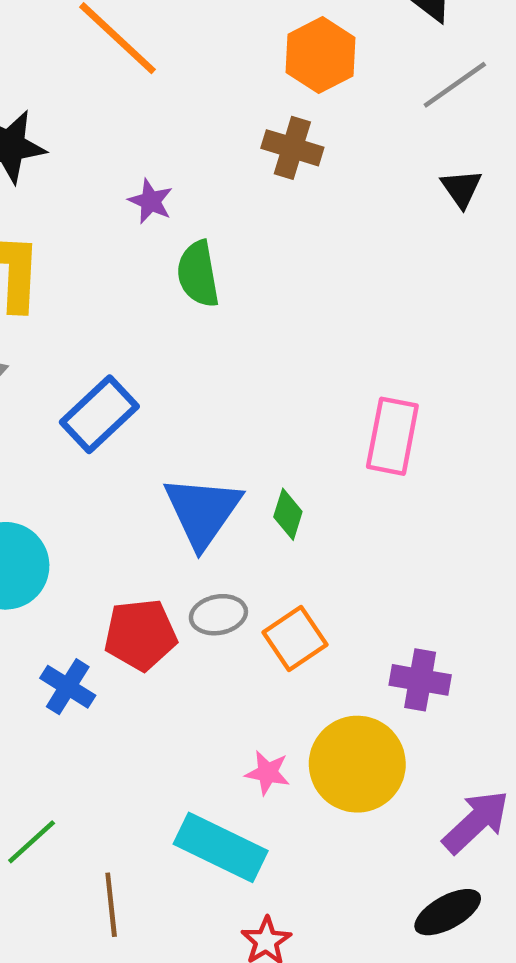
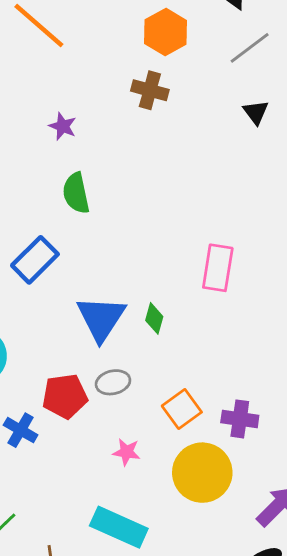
green semicircle: (198, 274) -> (76, 193), moved
orange square: (295, 639) -> (182, 409), moved
pink star: (268, 773) -> (127, 452), moved

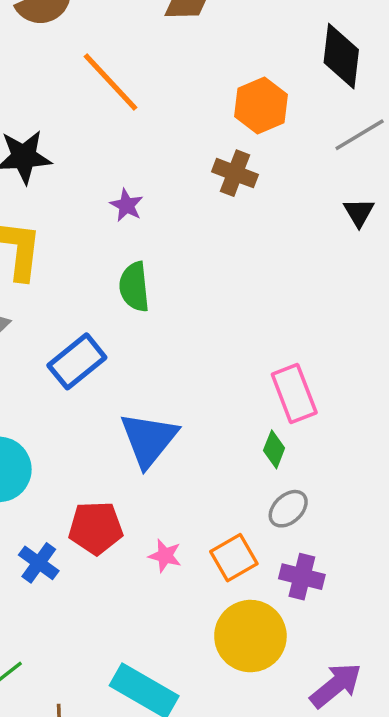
pink rectangle: (218, 268) -> (294, 393), turned -36
green diamond: (154, 318) -> (274, 449), moved
gray ellipse: (113, 382) -> (288, 509), moved, turned -36
pink star: (127, 452) -> (165, 556), moved

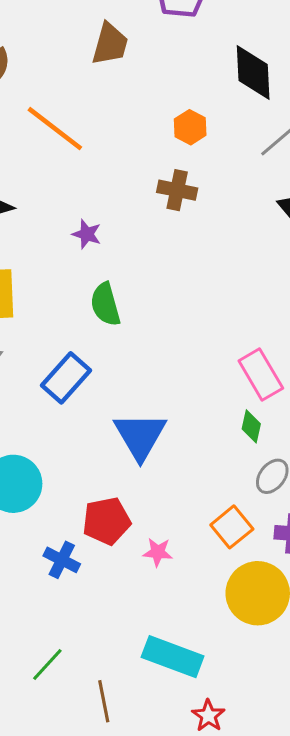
orange hexagon: (261, 105) -> (190, 127), size x0.7
pink star: (165, 556) -> (158, 552), moved

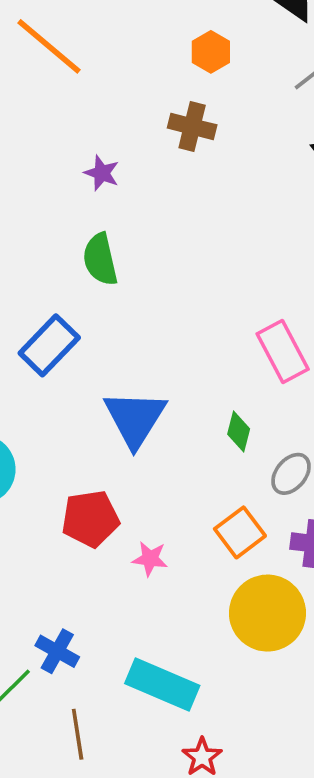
purple star: (87, 234) -> (102, 173), moved
green diamond: (251, 426) -> (239, 432), moved
blue cross: (62, 560) -> (57, 651), moved

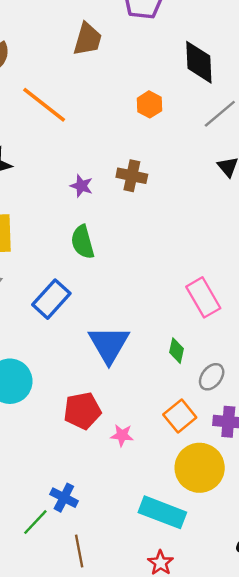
brown cross: (192, 126) -> (132, 176), moved
cyan rectangle: (162, 684) -> (162, 512), moved

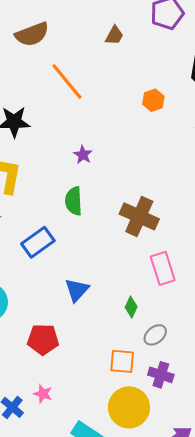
brown trapezoid: (88, 39) -> (114, 35), size x0.7
brown cross: (132, 176) -> (139, 216), moved, size x1.5
blue triangle: (109, 344) -> (77, 290), size x0.7
orange square: (180, 416) -> (122, 361), turned 32
pink star: (122, 435) -> (43, 394), moved

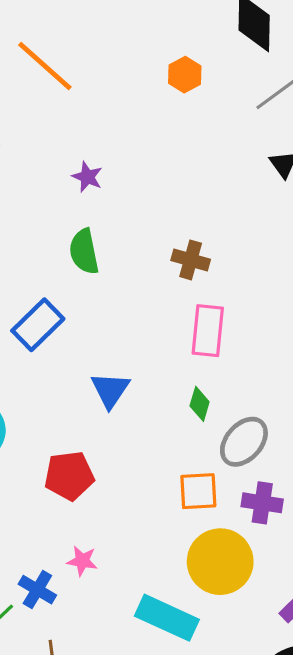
brown cross: (139, 216) -> (191, 260), size x0.6
pink rectangle: (163, 268) -> (208, 331), moved, turned 32
gray ellipse: (155, 335) -> (244, 442), size x1.4

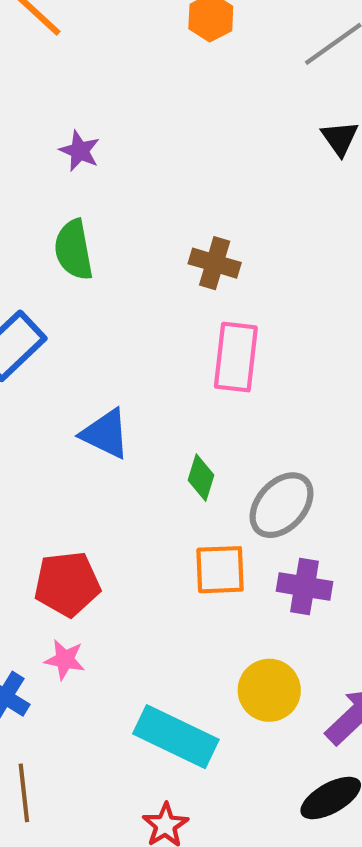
blue triangle: (110, 390) -> (105, 434), turned -39
green diamond: (200, 404) -> (201, 478), moved
red pentagon: (69, 476) -> (67, 584), moved
yellow circle: (220, 562) -> (269, 690), moved, size x0.7

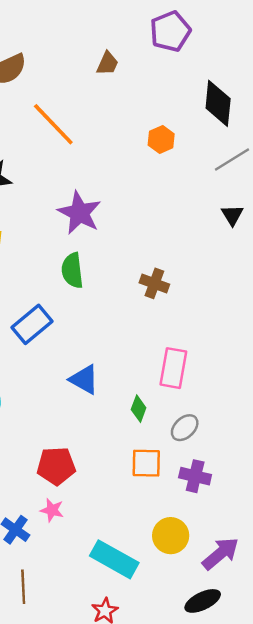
purple star: (80, 151) -> (79, 213), size x1.8
pink rectangle: (236, 357) -> (173, 368), moved
gray ellipse: (282, 505) -> (185, 428), size x0.7

